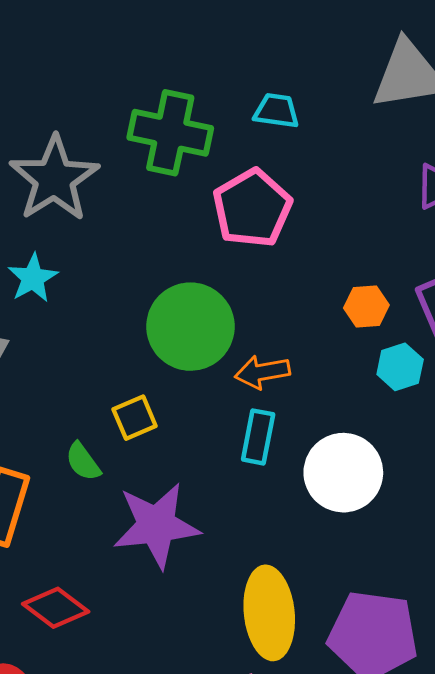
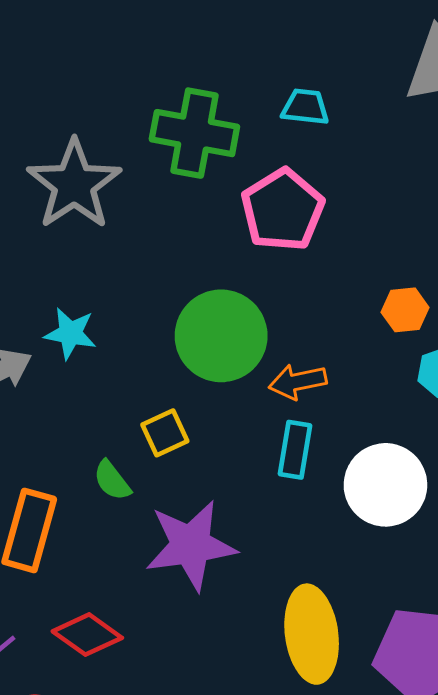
cyan star: (33, 278) -> (70, 333), moved, turned -30

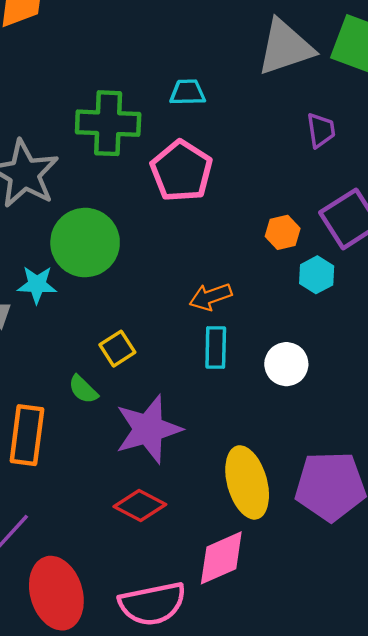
green circle: (221, 336) -> (85, 243), moved
white circle: (385, 485) -> (286, 364), size x0.7
red diamond: (87, 635) -> (140, 506), moved

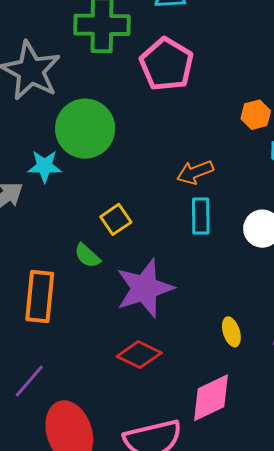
yellow ellipse: (247, 482) -> (231, 332), size x0.5

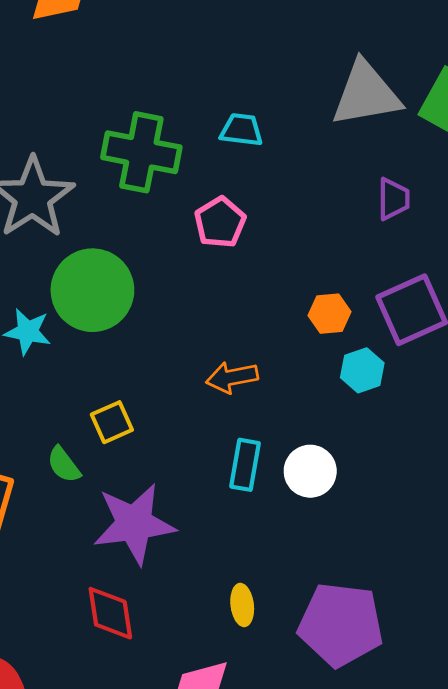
pink pentagon: (167, 64) -> (220, 222), size x0.7
cyan rectangle: (201, 216) -> (245, 465), moved
red diamond: (139, 355) -> (110, 613), turned 45

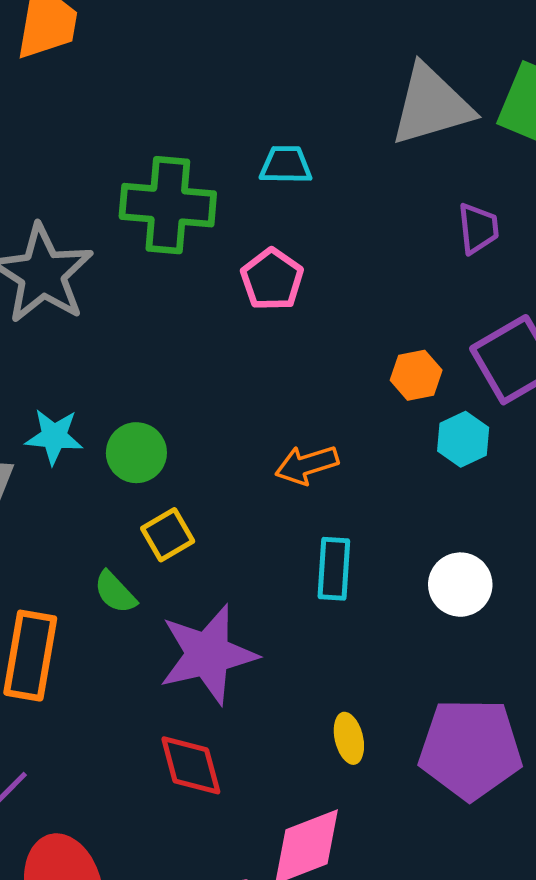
green circle: (92, 290) -> (136, 453), moved, size x0.6
white circle: (310, 471) -> (460, 585), moved

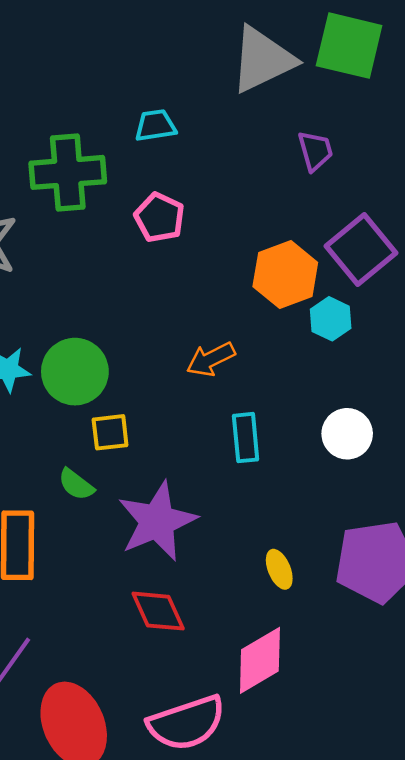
orange hexagon: (416, 375) -> (285, 274), size x1.6
green circle: (136, 453) -> (75, 372), size x1.4
yellow square: (168, 535) -> (110, 432), turned 33

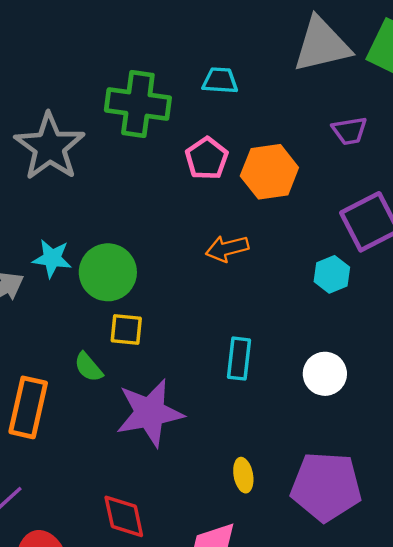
purple trapezoid: (315, 151) -> (349, 131), turned 84
orange hexagon: (285, 274) -> (269, 172), moved
orange arrow: (211, 359) -> (227, 248), moved
red diamond: (158, 611) -> (124, 516), moved

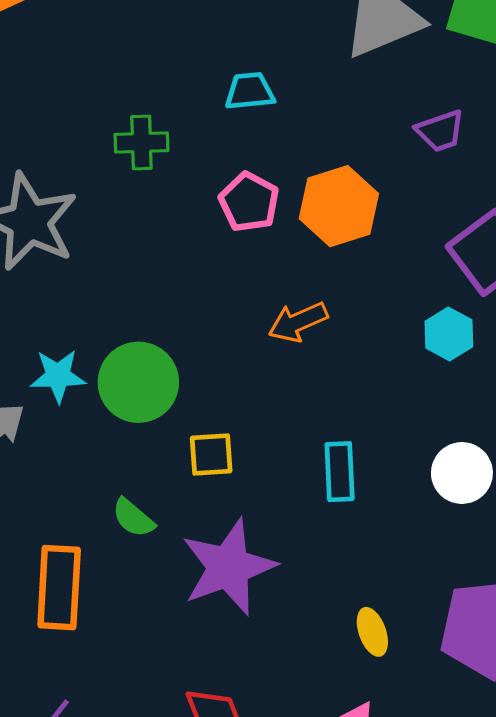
green cross: (138, 104) -> (141, 142), size x0.6
yellow square: (126, 330) -> (211, 454), moved

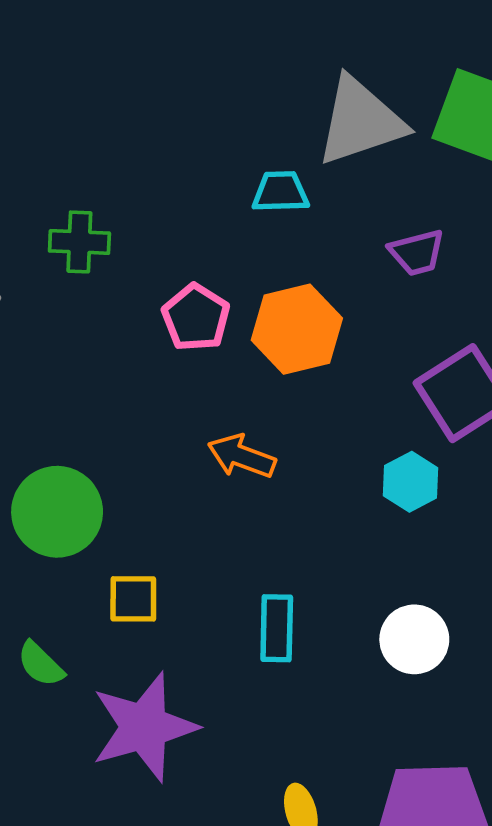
cyan trapezoid: (250, 91) -> (280, 192), moved
orange arrow: (298, 322) -> (242, 456), turned 40

